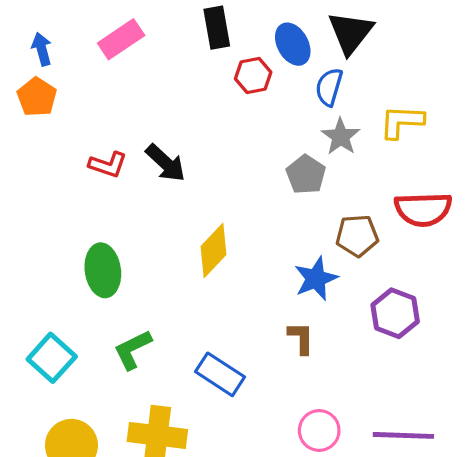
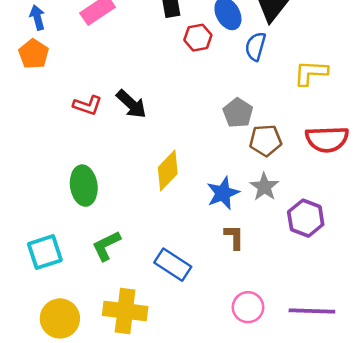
gray star: (341, 137) -> (264, 187), moved
brown pentagon: (357, 236) -> (266, 140), moved
blue star: (316, 279) -> (223, 193), moved
cyan square: (52, 358) -> (45, 252), turned 30

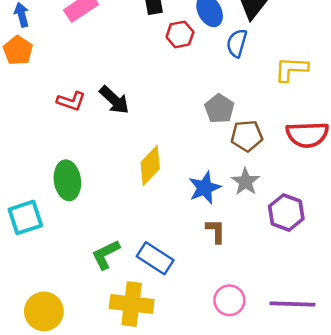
green L-shape: (106, 246) -> (106, 255), moved
cyan square: (45, 252) -> (25, 217), moved
yellow cross: (125, 311) -> (132, 304), moved

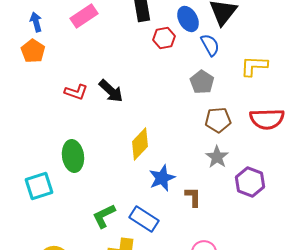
blue semicircle: (237, 43) -> (210, 45), turned 135
gray pentagon: (219, 109) -> (202, 82), moved
blue star: (205, 188) -> (162, 178), moved

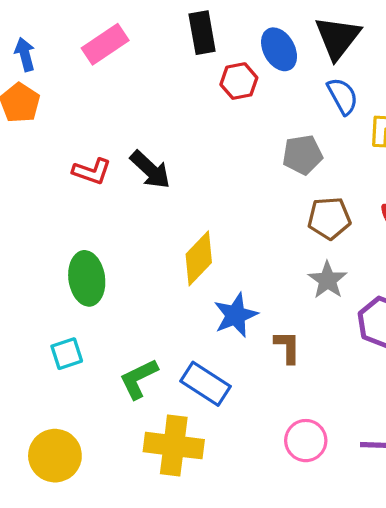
blue semicircle: (210, 45) -> (343, 96), moved
gray pentagon: (202, 82) -> (302, 155), turned 30
cyan square: (39, 186) -> (67, 354), moved, size x0.7

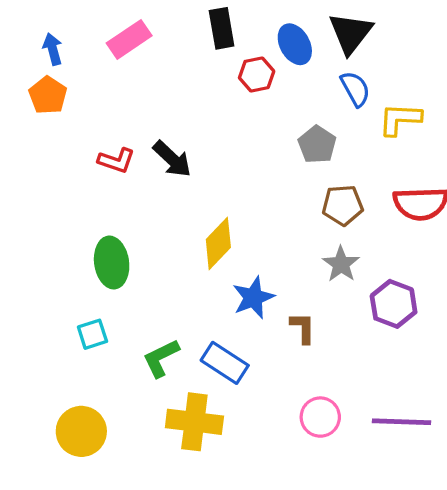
gray pentagon: (302, 155) -> (317, 145), turned -30

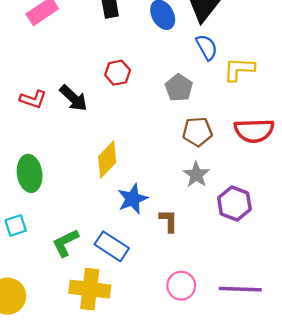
red hexagon: (257, 75) -> (118, 73), moved

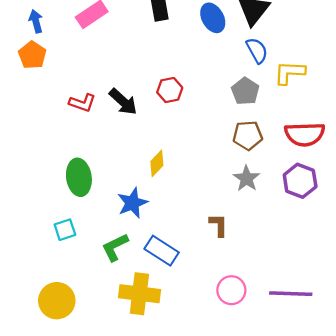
red hexagon: (118, 73) -> (170, 90), moved
gray pentagon: (179, 88) -> (245, 91), moved
yellow diamond: (107, 159) -> (157, 163), size x0.7
blue star: (133, 199) -> (132, 203), moved
purple hexagon: (234, 203) -> (300, 181), moved

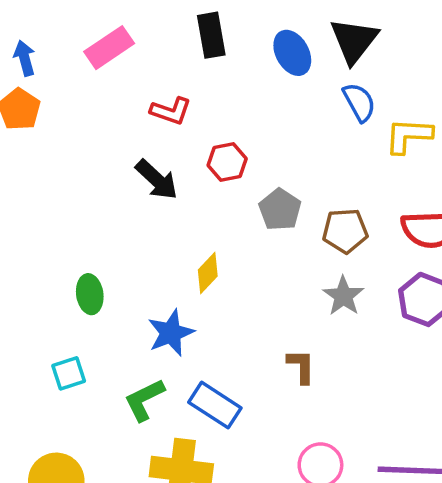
gray pentagon: (245, 91) -> (280, 210), moved
red L-shape: (82, 103) -> (171, 111), moved
green ellipse: (79, 177) -> (90, 294), size x0.7

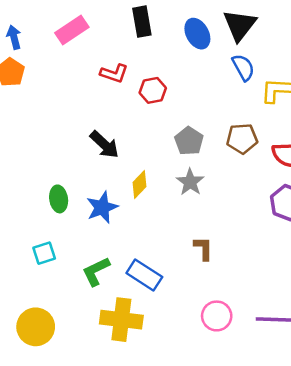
red hexagon: (227, 162) -> (153, 90), moved
black arrow: (157, 180) -> (104, 145), moved
brown pentagon: (345, 231) -> (242, 139), moved
gray star: (343, 296) -> (190, 182), moved
blue star: (171, 333) -> (102, 207), moved

